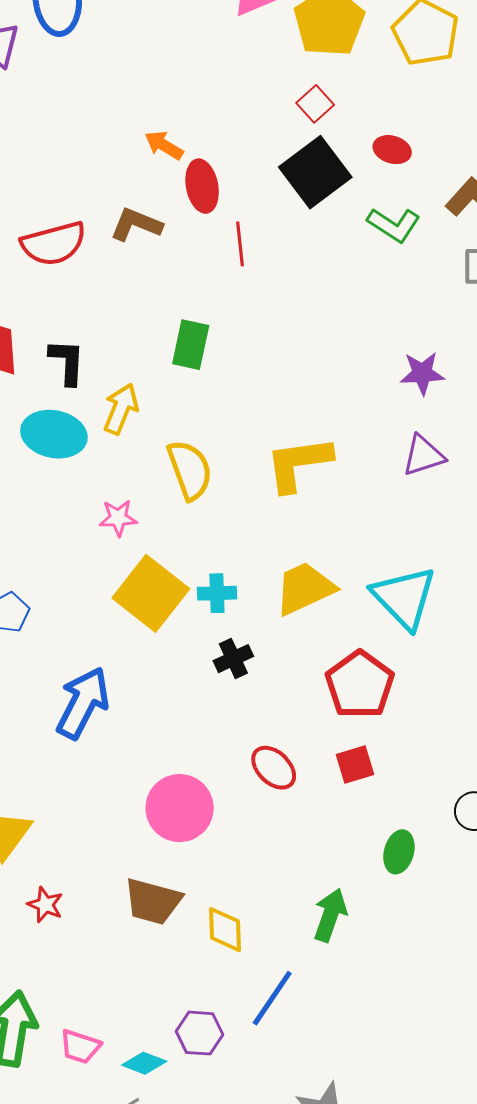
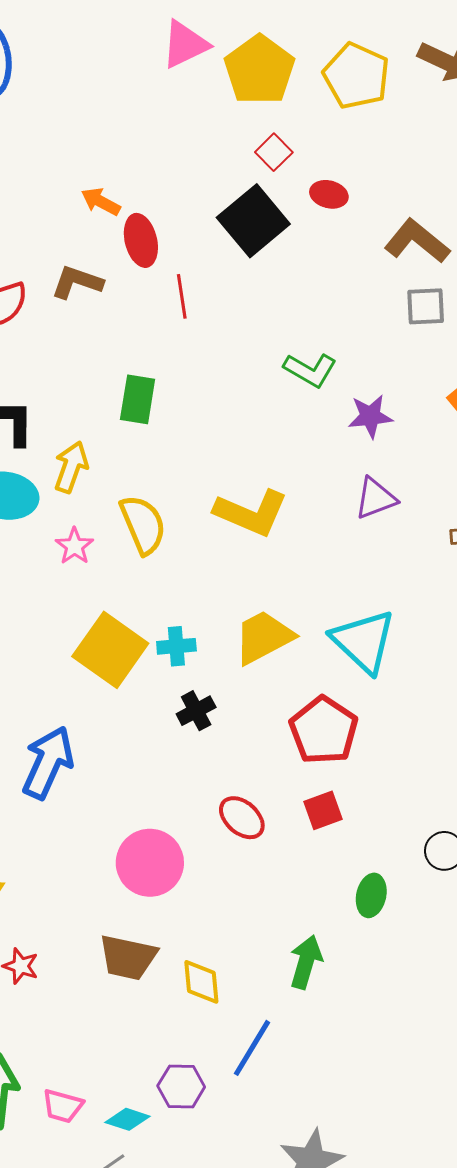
red square: (315, 104) -> (274, 152), moved
green L-shape: (394, 225) -> (310, 370), moved
yellow L-shape: (298, 464) -> (251, 513), turned -146
pink star: (118, 518) -> (74, 546), moved, turned -30

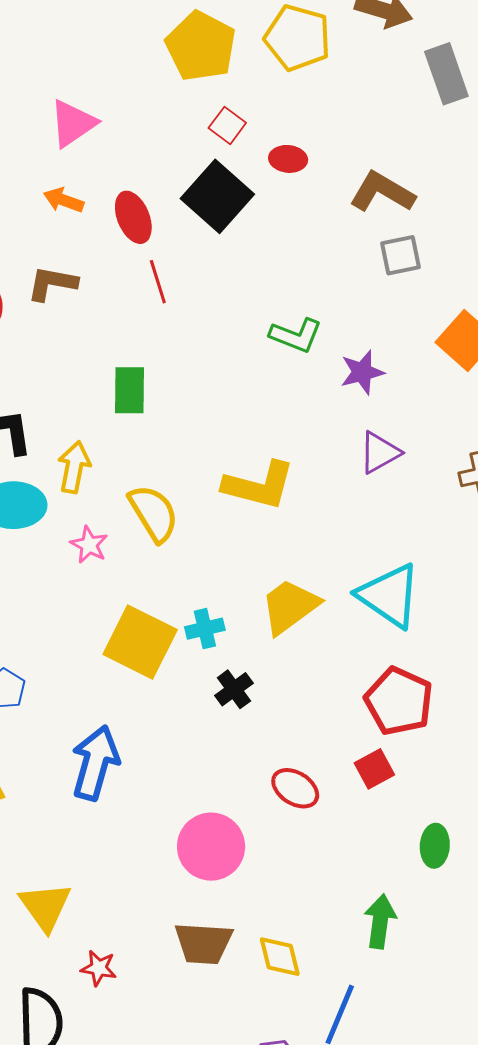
pink triangle: (185, 44) -> (73, 123), moved
red ellipse: (141, 240) -> (133, 217), moved
red pentagon: (324, 730) -> (399, 701), moved

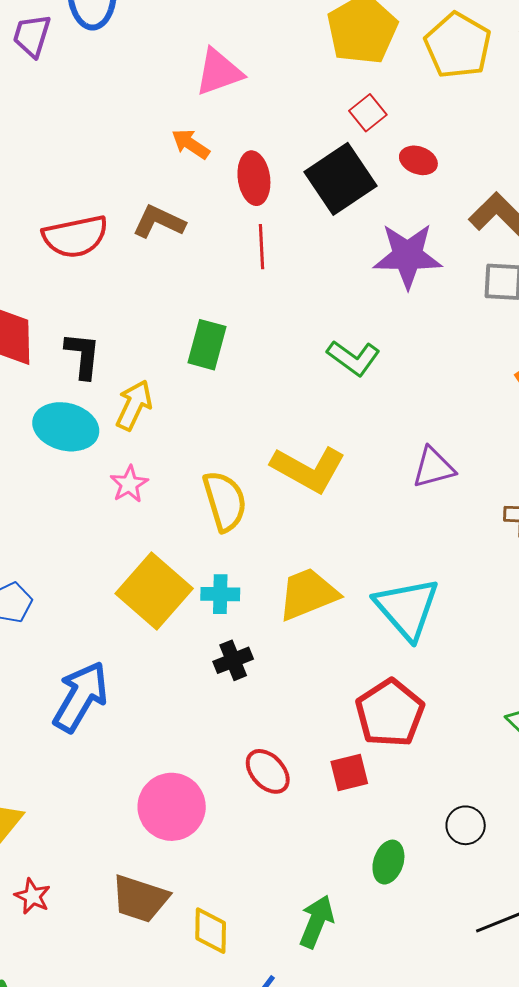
green L-shape: (296, 335) -> (353, 358), moved
purple star: (362, 372) -> (408, 256), moved, size x1.5
yellow semicircle: (154, 513) -> (225, 501), moved

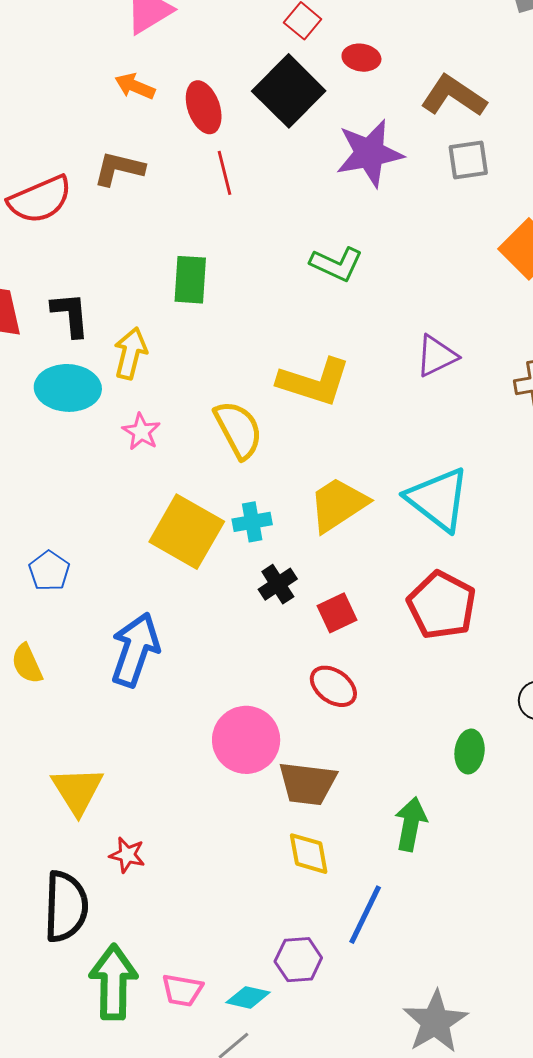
red square: (349, 772) -> (337, 613), moved
brown trapezoid: (140, 899) -> (307, 783), moved

